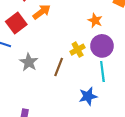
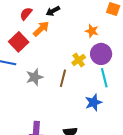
gray star: (29, 62) -> (35, 77), turned 30

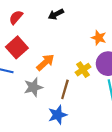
red semicircle: (26, 14) -> (16, 17), moved
orange arrow: (41, 29) -> (45, 62), moved
blue star: (93, 102) -> (58, 115), moved

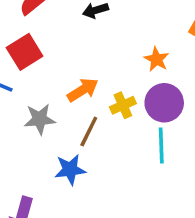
orange arrow: (45, 62) -> (83, 90), moved

